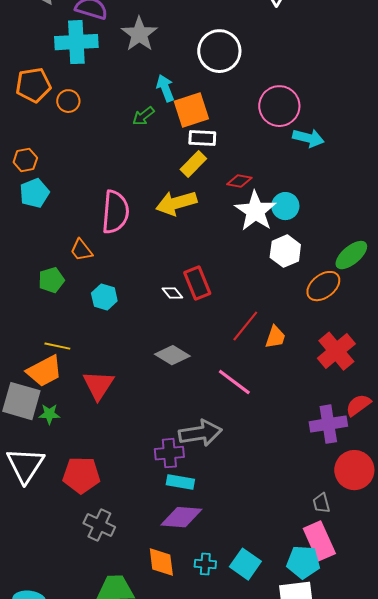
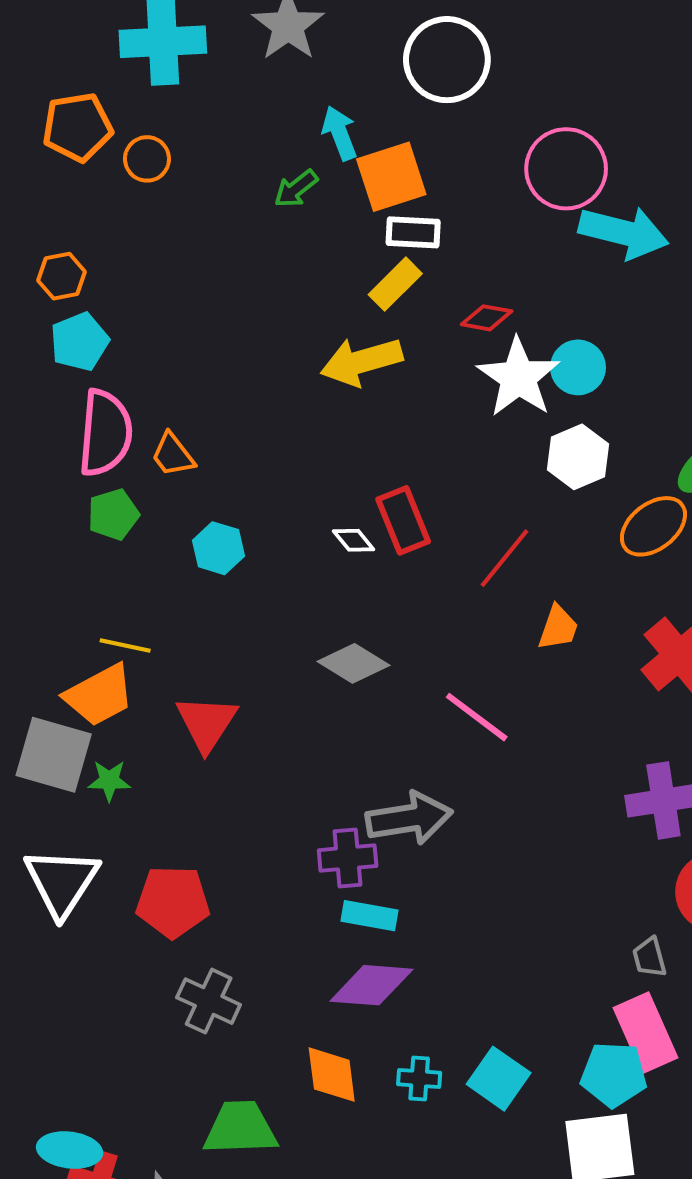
cyan arrow: (308, 138) -> (624, 232), size x1.4
pink semicircle: (115, 212) -> (105, 433), moved
red line: (245, 326) -> (504, 558), moved

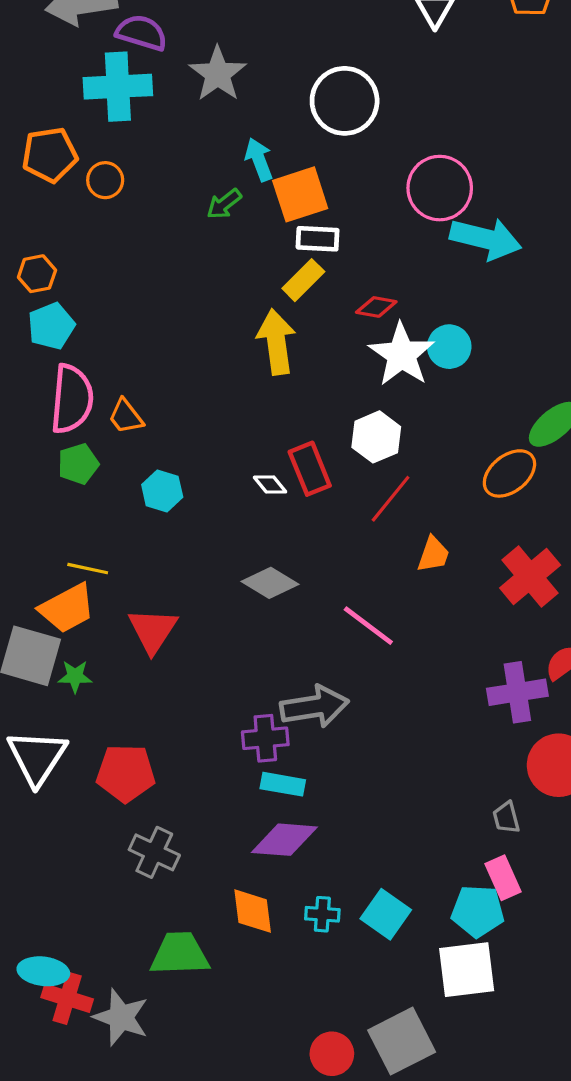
yellow arrow: (361, 361) -> (276, 342), turned 98
white hexagon: (578, 457) -> (376, 437), moved
pink rectangle: (646, 1033) -> (503, 878), size x0.7

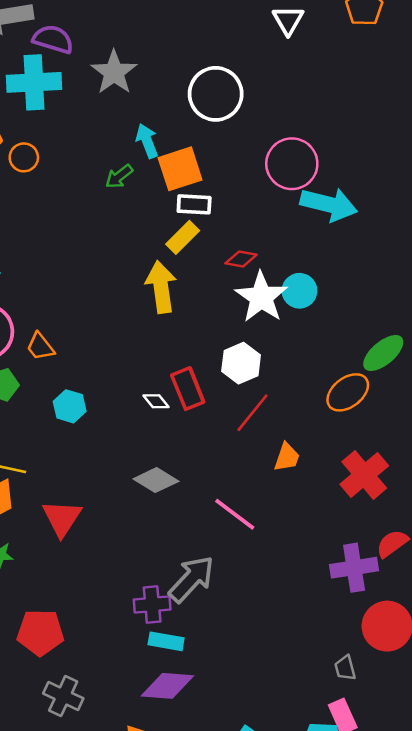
gray arrow: (314, 707) -> (191, 579), turned -38

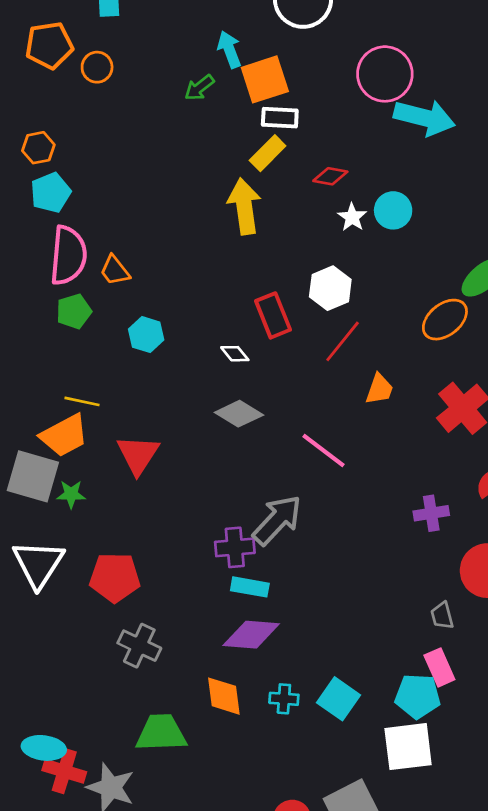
white star: (261, 297) -> (352, 217), size x0.5
white diamond: (156, 401) -> (235, 354), moved
purple cross: (354, 568) -> (431, 513), moved, size x0.7

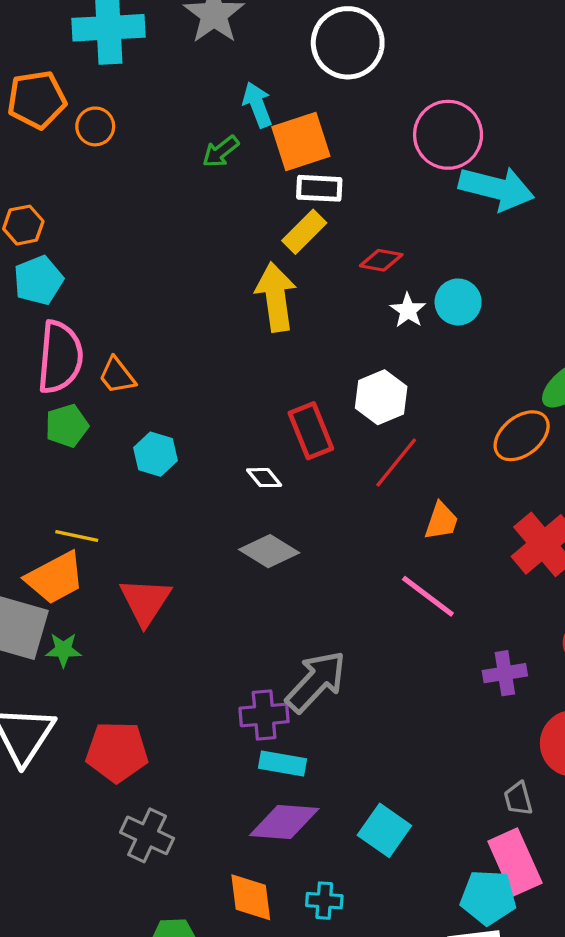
pink line: (323, 451) -> (428, 596), moved
pink rectangle: (439, 667) -> (515, 862), size x1.4
cyan square: (338, 699) -> (384, 830), moved

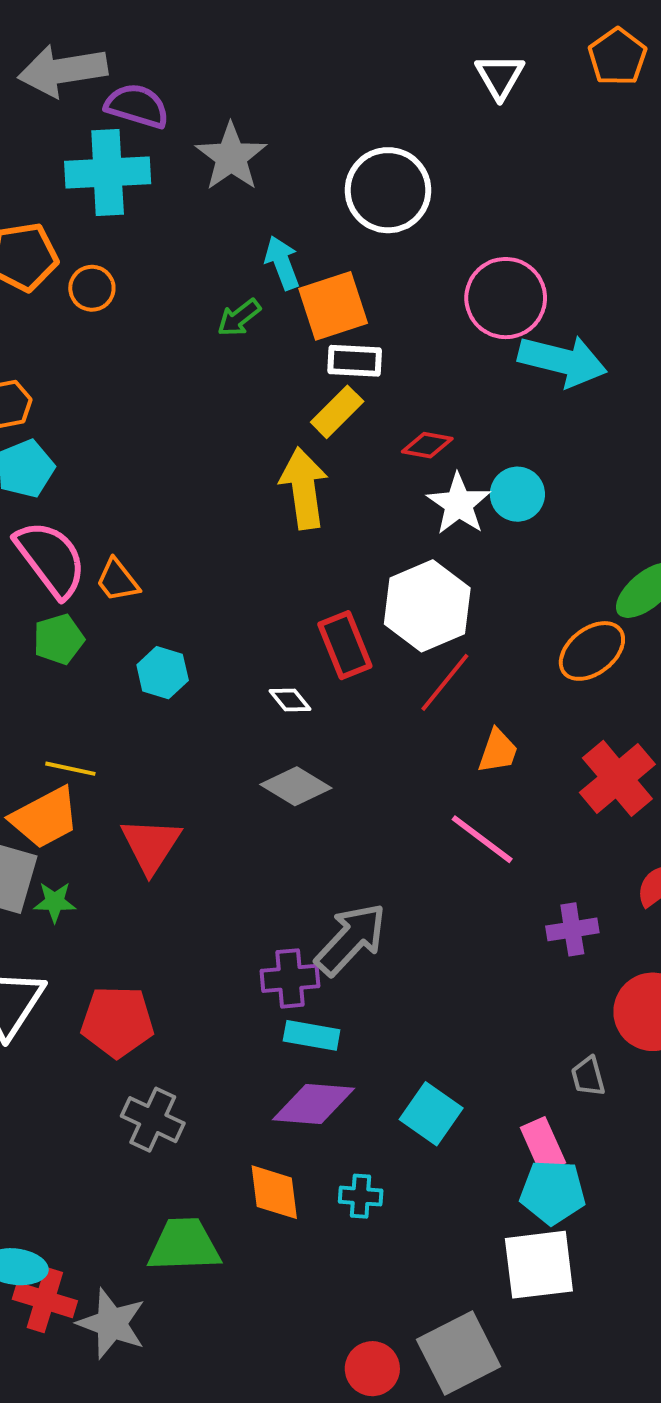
white star: (408, 310) -> (459, 504), size x1.5
pink semicircle: (60, 357) -> (51, 559), turned -42
white hexagon: (381, 397) -> (427, 606), size x1.4
pink rectangle: (515, 862) -> (543, 1145), moved, size x0.7

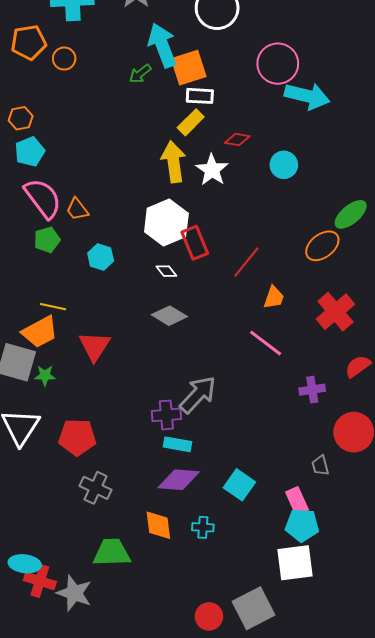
cyan arrow: (282, 263) -> (162, 45), size x1.6
white star: (459, 504) -> (212, 170), moved
white hexagon: (427, 606) -> (166, 223), moved

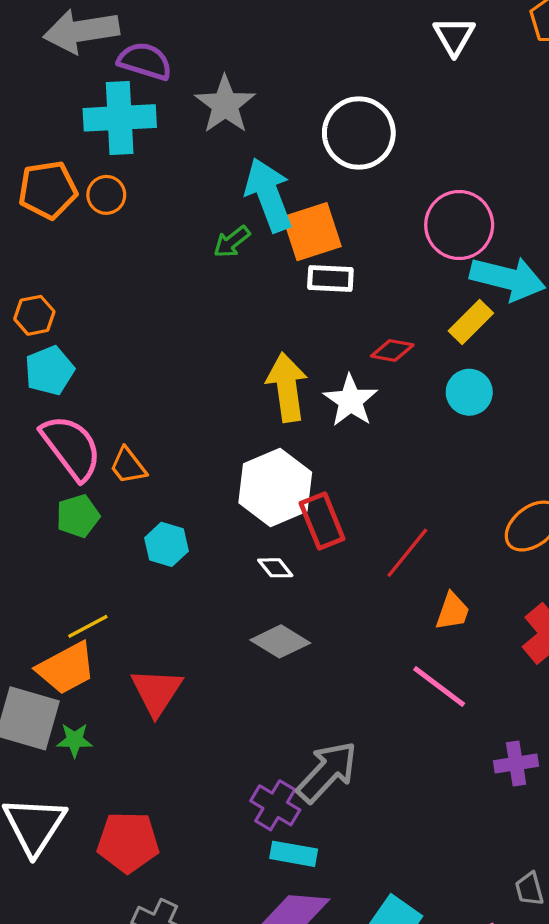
orange circle: (64, 59) -> (106, 195), moved
yellow rectangle: (191, 122) -> (471, 322), moved
yellow line: (53, 307) -> (88, 626), turned -40
purple cross: (166, 415) -> (275, 805), turned 36

